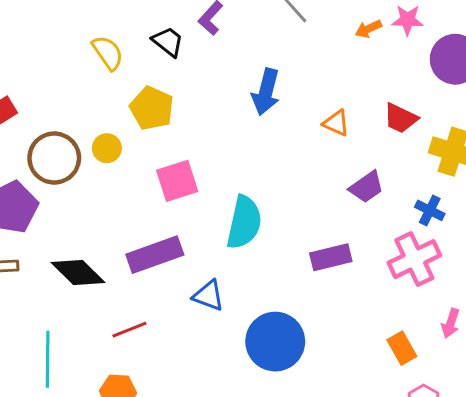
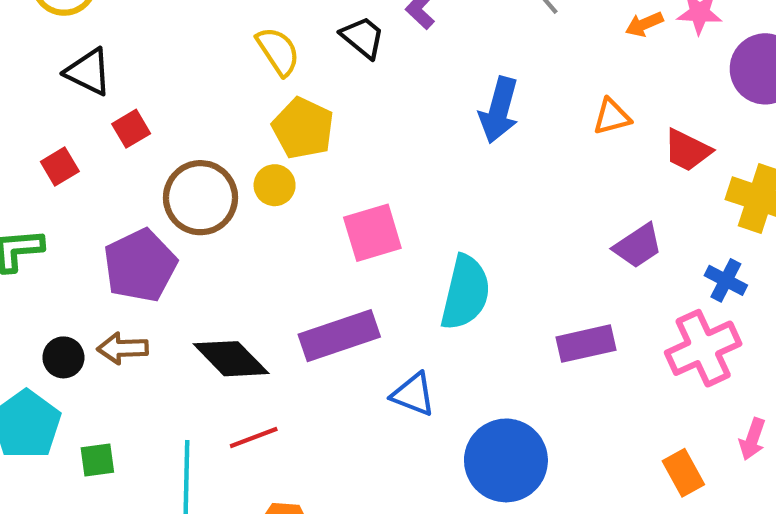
yellow pentagon: (152, 108) -> (303, 128), moved
orange triangle: (336, 123) -> (612, 117), moved, turned -40
red line: (129, 330) -> (254, 438), moved

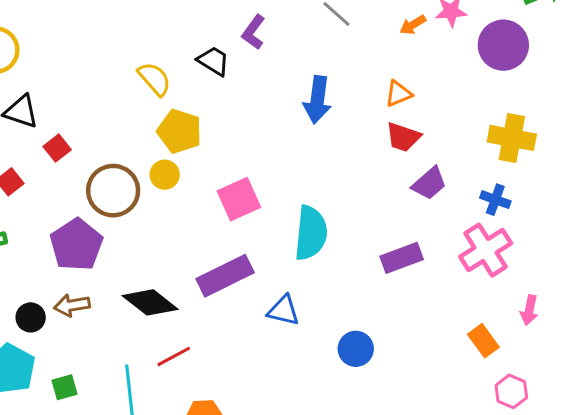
red trapezoid: (687, 150) -> (403, 137), moved
blue circle: (506, 460) -> (356, 349), size x0.6

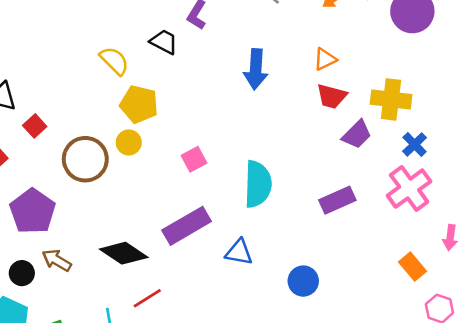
yellow cross: (512, 138) -> (391, 99), moved
pink square: (239, 199) -> (194, 159), size x0.7
blue cross: (495, 200) -> (415, 144), turned 30
purple pentagon: (76, 245) -> (33, 211), moved
brown arrow: (72, 305) -> (57, 260), turned 44

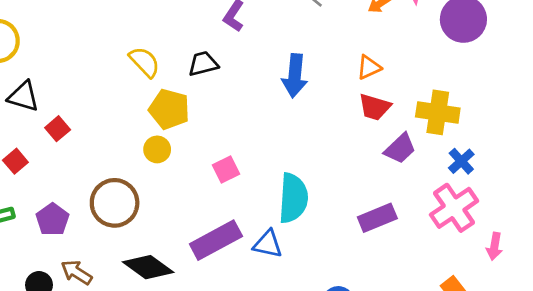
black trapezoid: (164, 42) -> (203, 64), moved, turned -44
brown circle: (85, 159) -> (115, 203), moved
purple pentagon: (33, 211) -> (53, 220), size x0.7
pink arrow: (450, 238) -> (494, 246), moved
blue triangle: (239, 252) -> (268, 244), moved

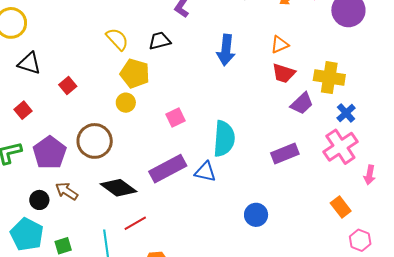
red square: (58, 129) -> (68, 85), moved
purple pentagon: (53, 220) -> (50, 153), size x1.4

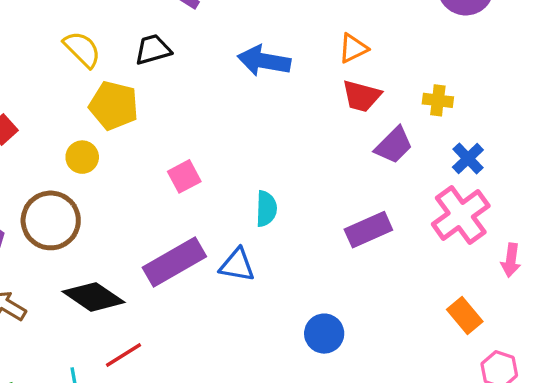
blue arrow: (226, 50) -> (264, 61), turned 96
yellow cross: (329, 78) -> (438, 100), size x0.6
yellow circle: (126, 103) -> (82, 157), moved
cyan semicircle: (224, 139) -> (266, 209), size x0.6

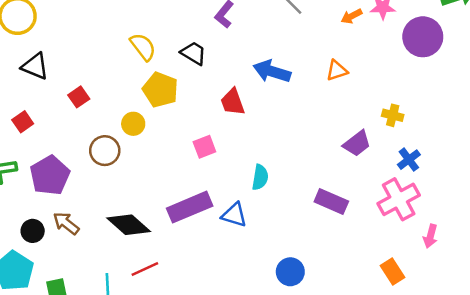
black trapezoid: (153, 50) -> (194, 53), turned 40
red trapezoid: (361, 96) -> (233, 102), moved, turned 48
brown circle: (51, 220) -> (105, 151), moved, size x0.7
purple rectangle: (368, 230) -> (331, 202), turned 40

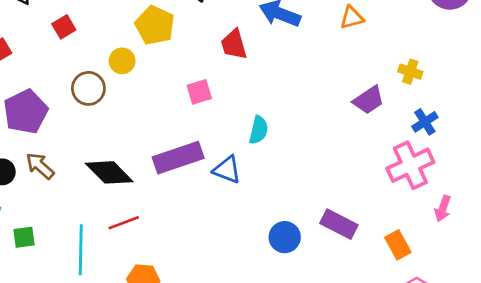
purple rectangle: (331, 202) -> (339, 224), moved

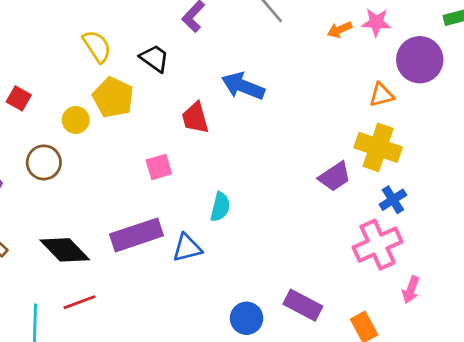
orange triangle: (352, 18) -> (381, 95), moved
red square: (64, 27) -> (19, 98), turned -30
yellow circle: (122, 61) -> (76, 120), moved
yellow cross: (410, 72) -> (378, 147), size x1.8
blue triangle: (227, 170) -> (187, 248), turned -36

